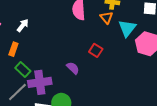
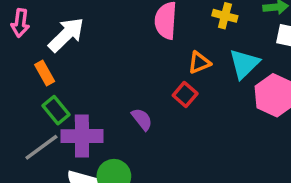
orange triangle: (106, 18) -> (199, 63), moved, turned 40
white arrow: (23, 25) -> (66, 35), size x1.6
orange rectangle: (13, 49) -> (45, 73), turned -56

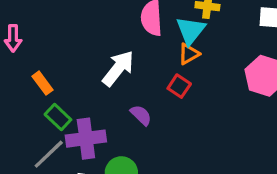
white arrow: (66, 35) -> (118, 68), moved
cyan triangle: (244, 64) -> (191, 30), moved

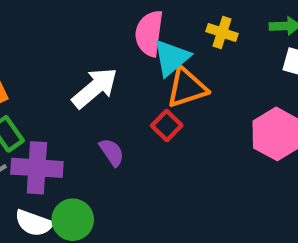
cyan triangle: (191, 30) -> (172, 58), moved
orange triangle: (189, 54) -> (187, 88), size x1.5

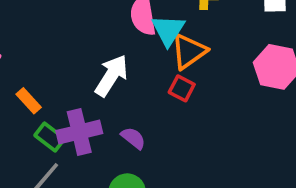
purple semicircle: (112, 152) -> (133, 138), moved
purple cross: (37, 168) -> (79, 132), moved

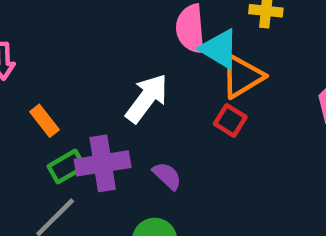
cyan triangle: (168, 30) -> (219, 49), turned -36
green rectangle: (50, 137) -> (67, 166), turned -72

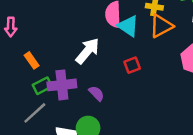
orange triangle: (242, 76) -> (161, 26), moved
red square: (230, 120) -> (132, 65), turned 35

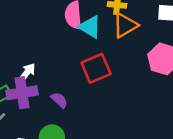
white arrow: (88, 51) -> (27, 73), moved, size x0.7
red square: (132, 65) -> (96, 68), size x1.6

